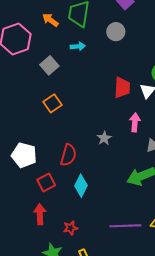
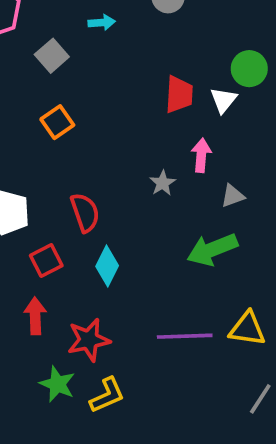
gray star: (104, 138) -> (163, 183), moved
red semicircle: (68, 155) -> (85, 213), turned -35
red star: (70, 228) -> (89, 340), size x1.6

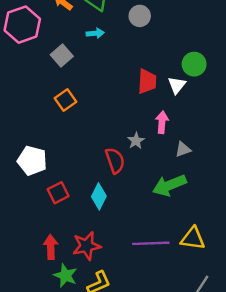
red semicircle: (85, 213) -> (115, 161), moved
red arrow: (35, 316) -> (51, 247), moved

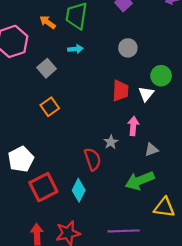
gray circle: (140, 16) -> (128, 48), moved
white pentagon: (32, 161) -> (21, 159), turned 30
red square: (58, 193) -> (43, 187), size x1.5
yellow triangle: (193, 238) -> (164, 207), moved

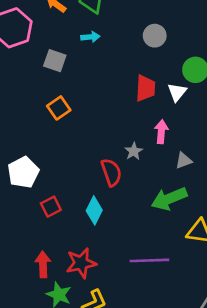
gray square: (47, 68) -> (55, 61), turned -30
red square: (43, 187) -> (51, 207), size x0.6

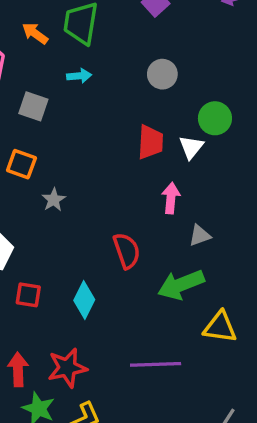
orange square: (59, 108) -> (21, 164), moved, turned -35
gray star: (134, 151) -> (54, 200), moved
red semicircle: (111, 172) -> (127, 251), moved
red square: (51, 207) -> (28, 295), turned 36

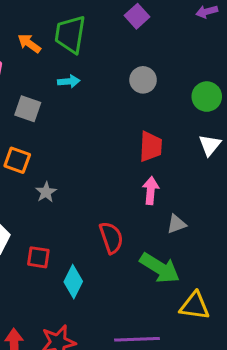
green circle: (215, 118) -> (207, 97), moved
red trapezoid: (150, 142) -> (151, 147), moved
white triangle: (191, 147) -> (210, 145), moved
green arrow: (181, 285) -> (160, 268), turned -126
red square: (28, 295) -> (38, 257), moved

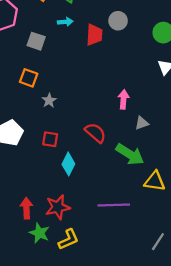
red trapezoid: (151, 147) -> (94, 35), moved
red semicircle: (111, 238) -> (95, 133), turned -30
red square: (38, 257) -> (50, 139), moved

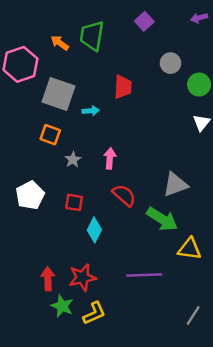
gray circle: (118, 21) -> (171, 63), moved
cyan arrow: (65, 22) -> (91, 111), moved
gray square: (36, 41) -> (59, 94), size x1.6
pink arrow: (123, 99) -> (110, 158), moved
gray triangle: (142, 123) -> (175, 185), size x1.6

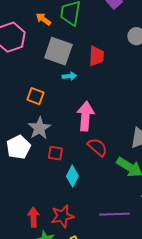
gray square: (59, 94) -> (58, 51), moved
pink arrow: (110, 158) -> (85, 116), size x1.6
gray star: (73, 160) -> (39, 128), moved, size x1.6

